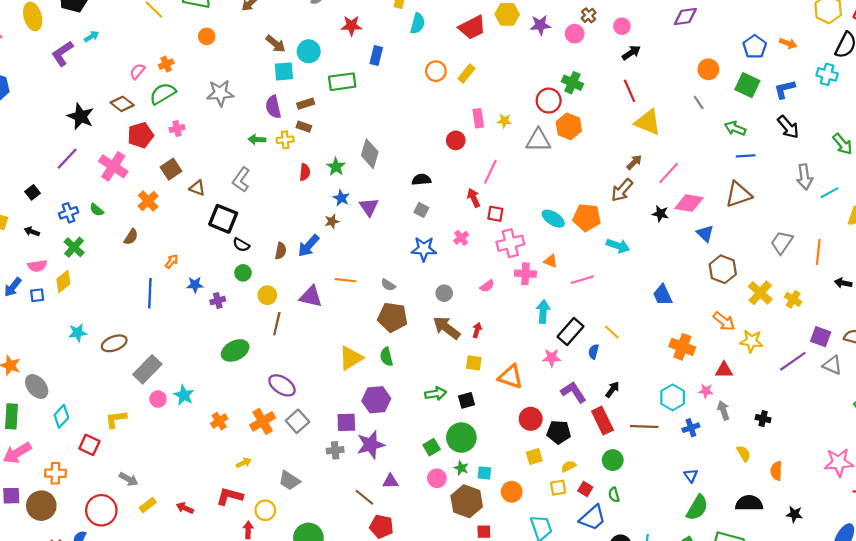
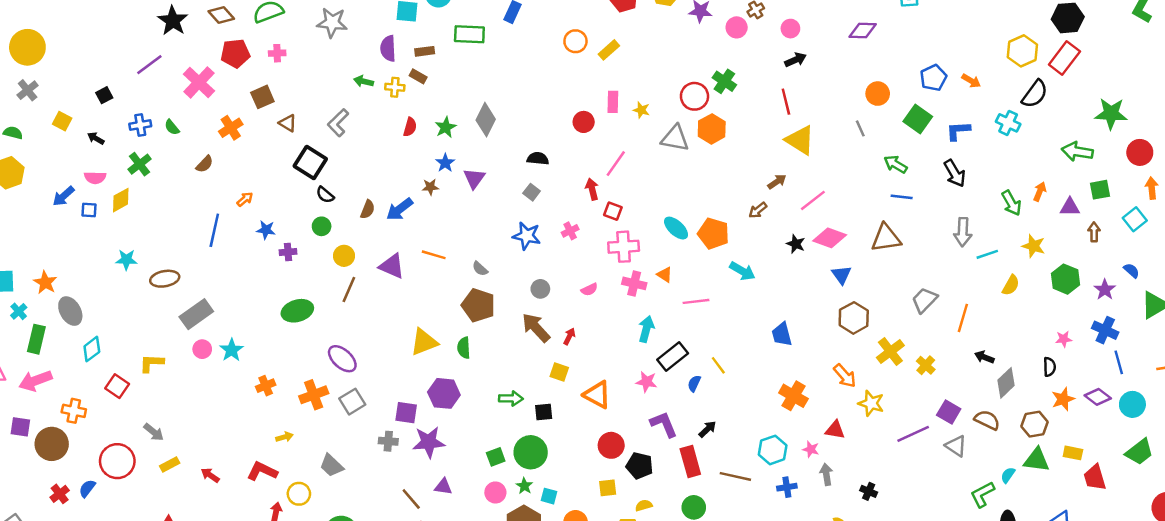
brown arrow: (622, 190) -> (758, 210), size x0.7

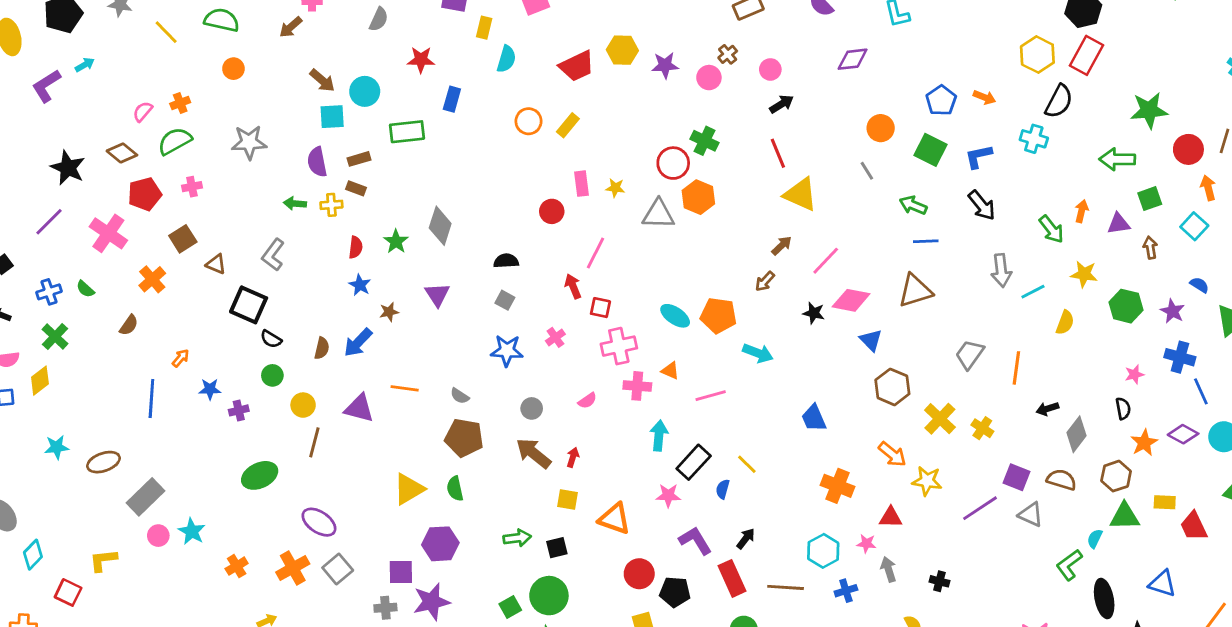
blue star: (445, 163) -> (360, 285), moved
black arrow: (984, 357) -> (1047, 409), turned -30

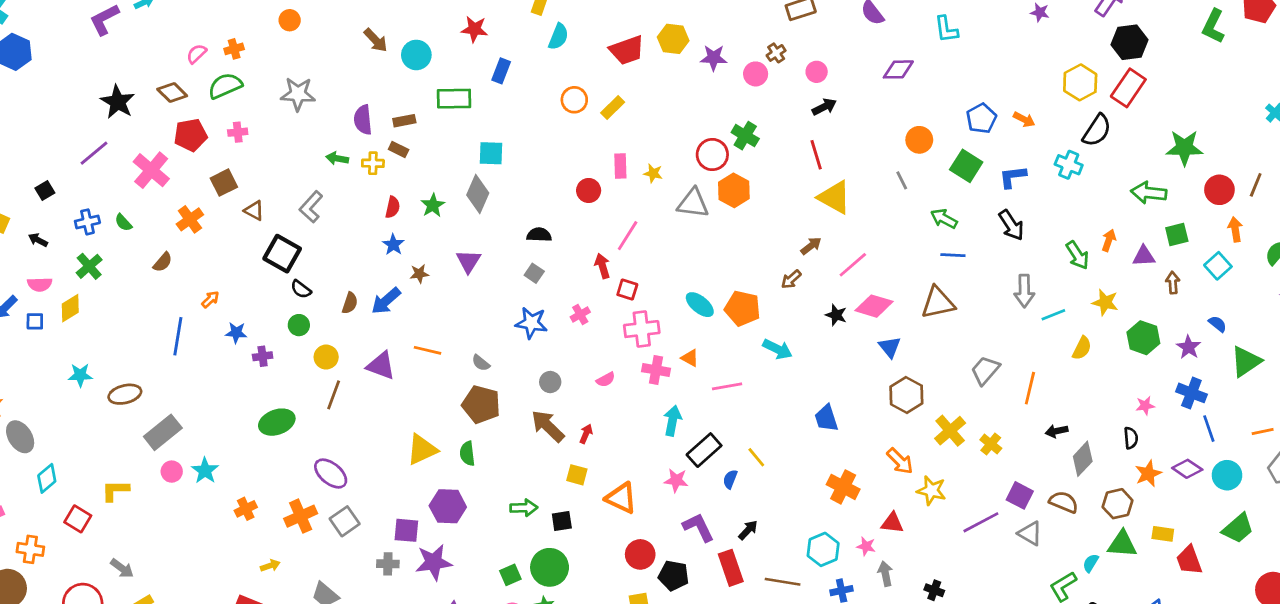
cyan square: (332, 117) -> (491, 153), moved

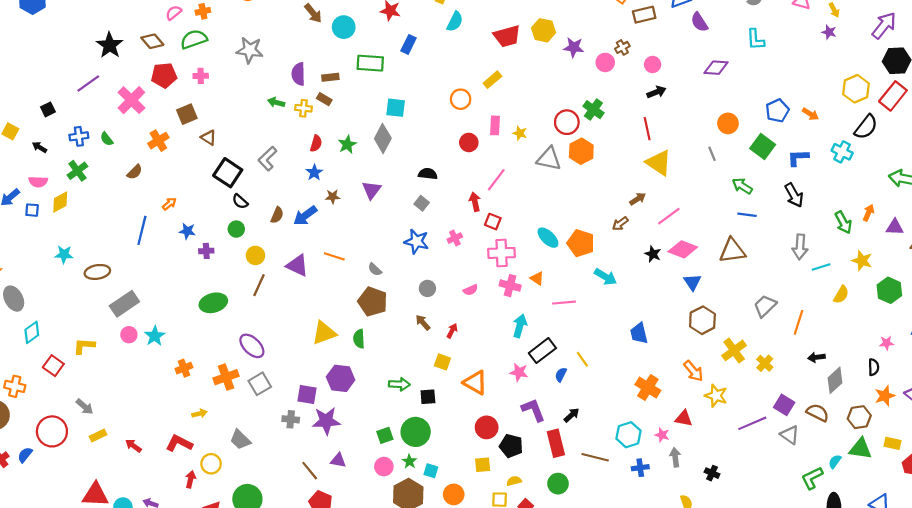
orange circle: (574, 100) -> (461, 99), moved
gray L-shape: (311, 207) -> (267, 159), moved
brown arrow: (548, 426) -> (423, 322), size x0.6

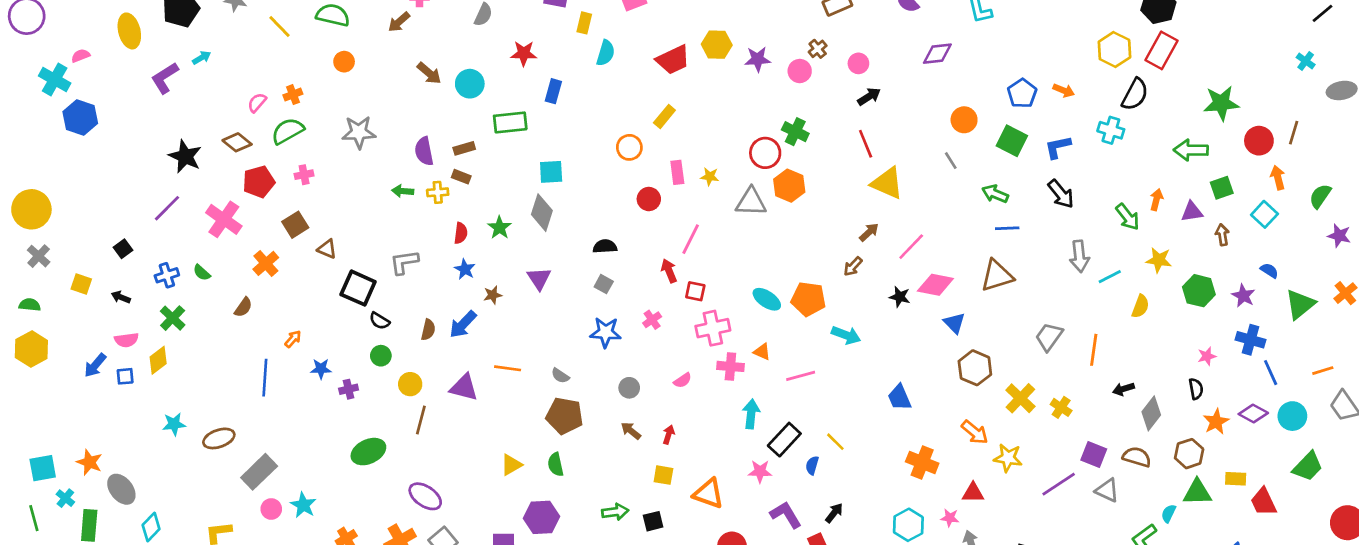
gray L-shape: (267, 159) -> (404, 262), turned 45
yellow triangle: (324, 333) -> (511, 465), size x0.7

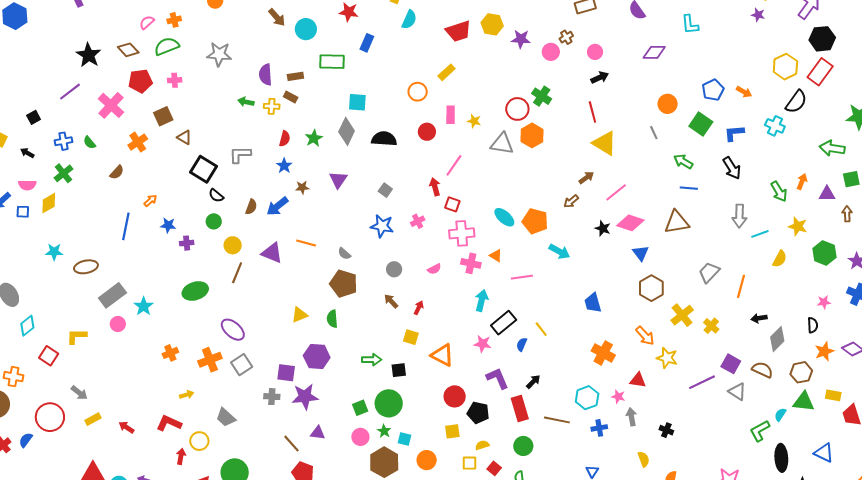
black semicircle: (605, 246) -> (384, 139), moved, size x1.4
cyan star: (303, 505) -> (144, 306), moved

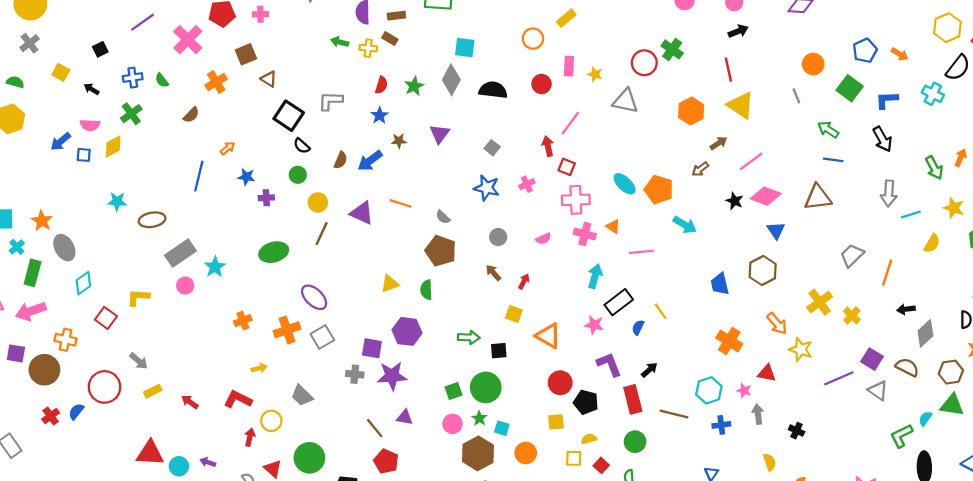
orange hexagon: (532, 135) -> (691, 111), moved
brown hexagon: (651, 288) -> (763, 271), moved

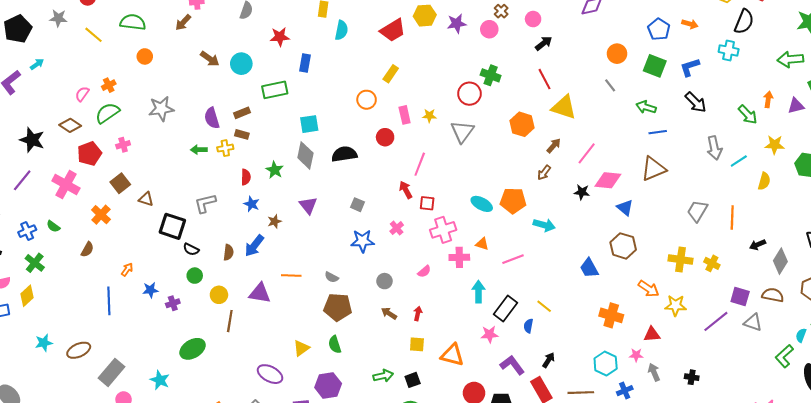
gray triangle: (625, 101) -> (462, 132), turned -50
cyan star: (215, 267) -> (160, 380), moved
purple ellipse: (314, 297) -> (270, 374), moved
yellow cross: (820, 302) -> (681, 260), turned -30

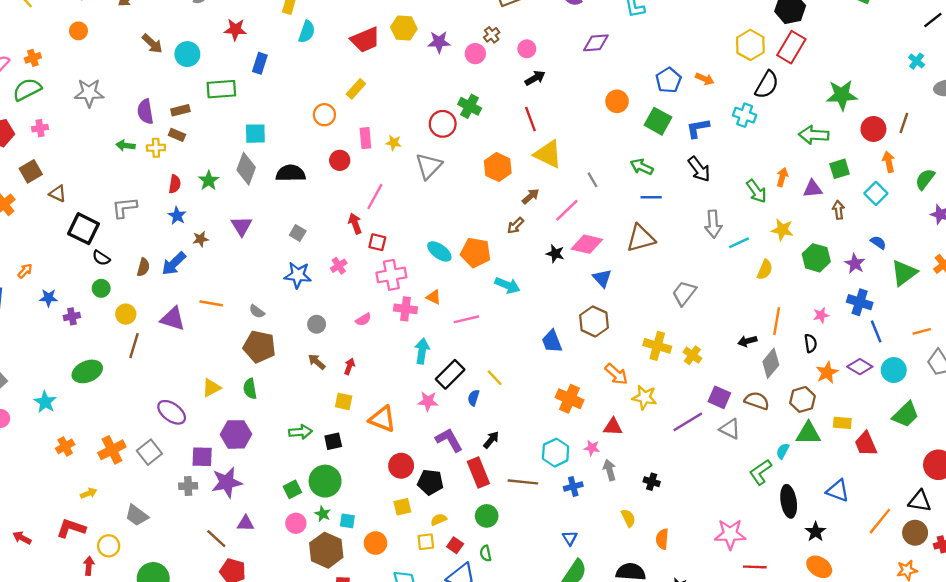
gray line: (610, 85) -> (593, 180), moved
orange line: (732, 217) -> (777, 321), moved

